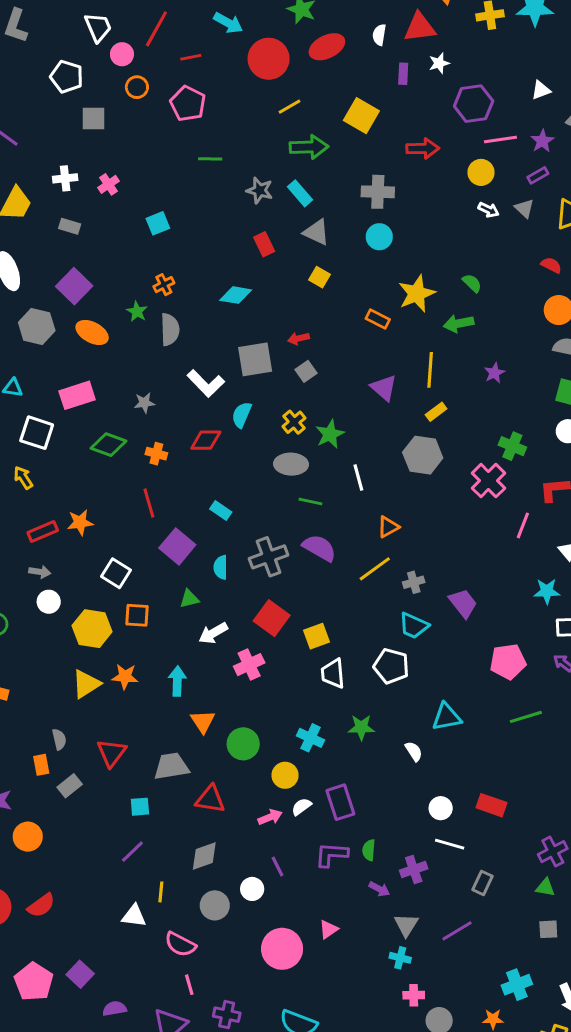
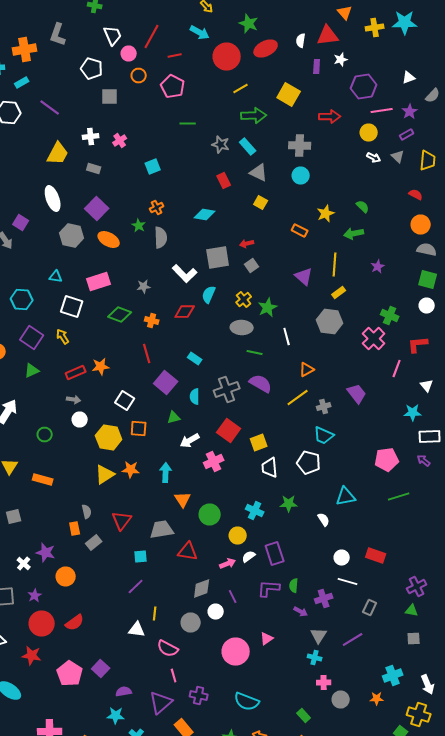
yellow star: (417, 294) -> (326, 214), size x0.7
purple trapezoid: (463, 603) -> (357, 394), moved
gray diamond: (204, 856) -> (202, 588), moved

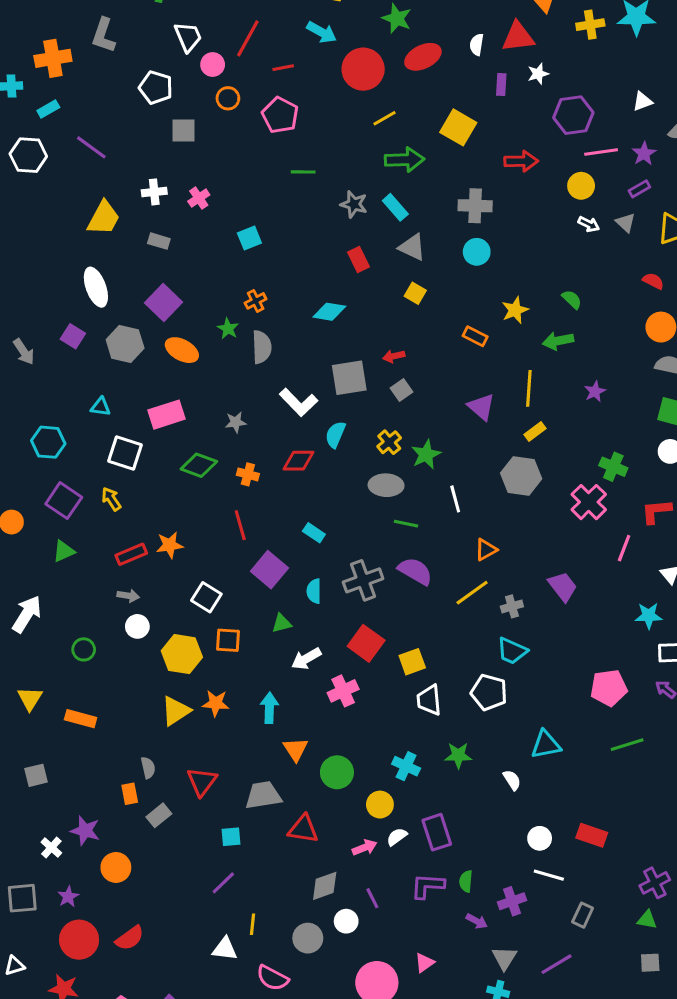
purple square: (21, 222) -> (73, 336), moved

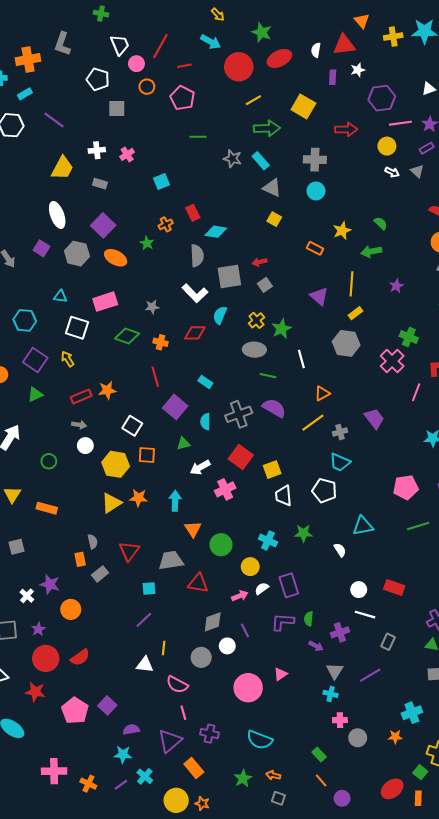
red rectangle: (358, 259) -> (193, 213), moved
gray semicircle: (262, 347) -> (197, 256), moved

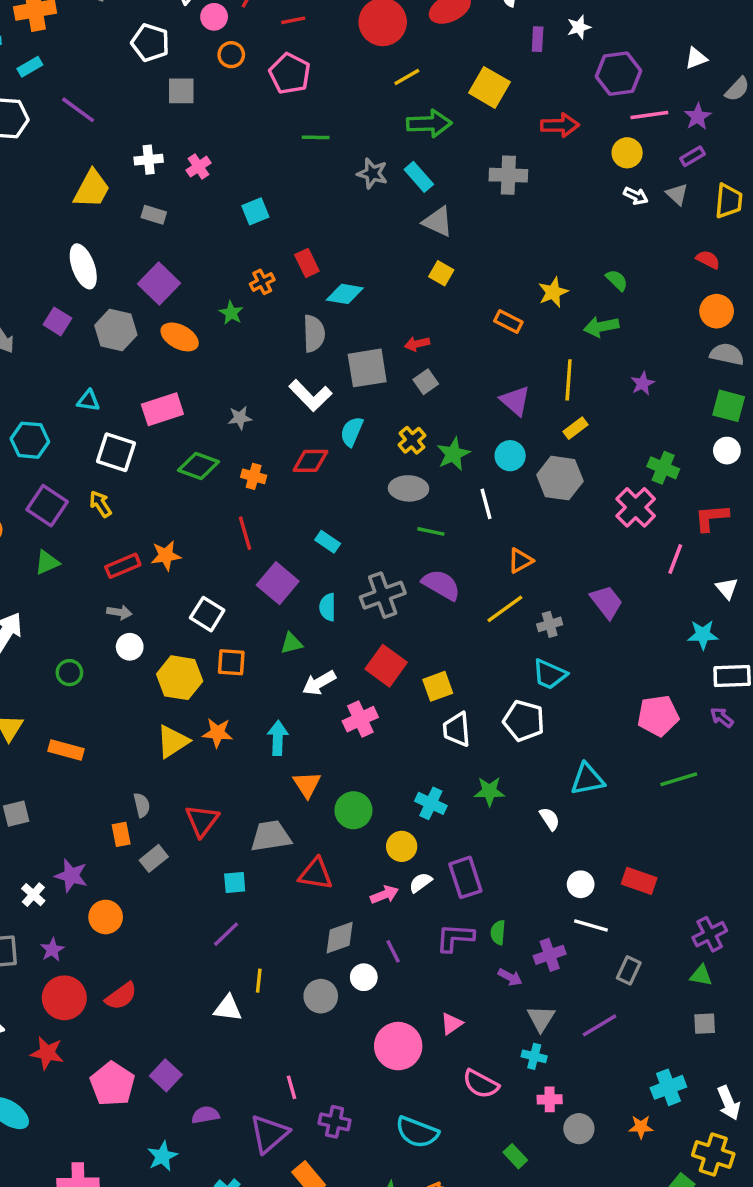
cyan circle: (316, 191) -> (510, 456), moved
pink semicircle: (177, 685) -> (481, 1084), moved
cyan star: (123, 754) -> (162, 1156), moved, turned -30

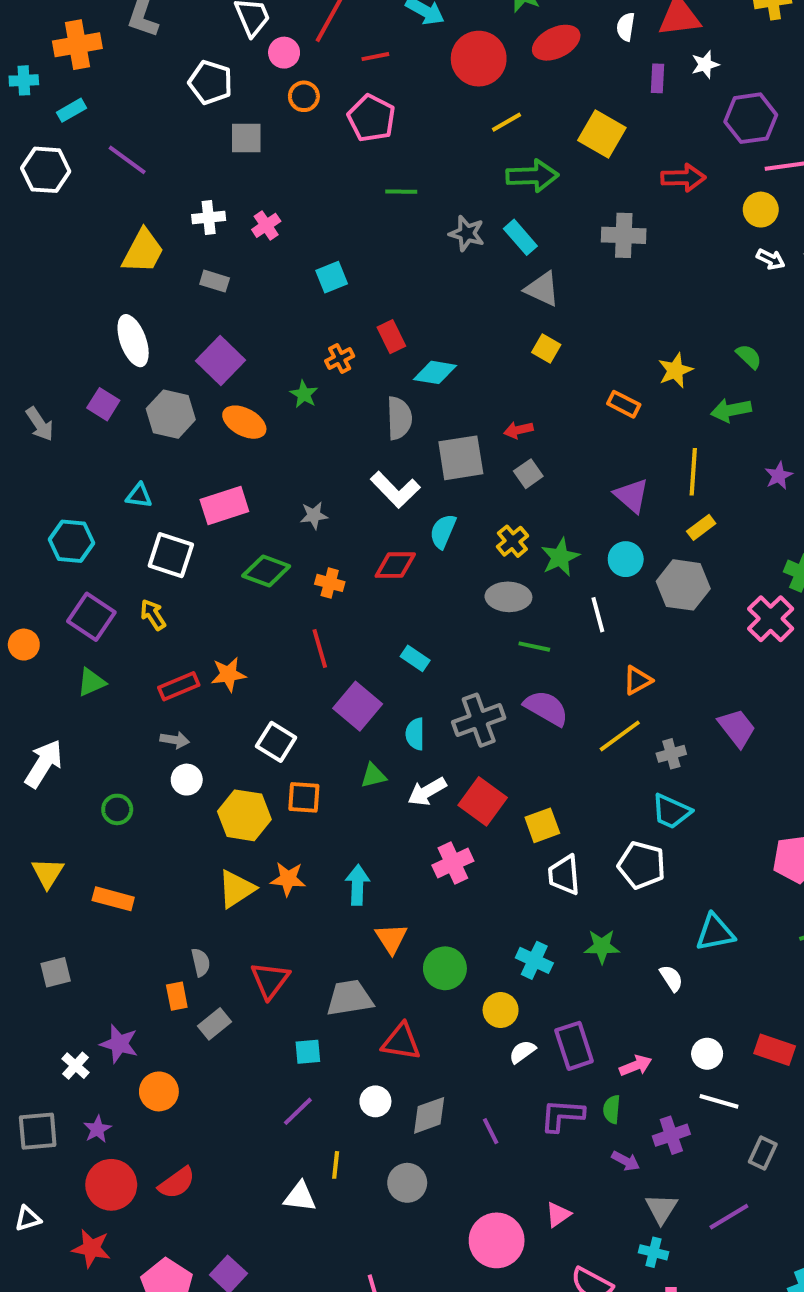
white arrow: (319, 683) -> (427, 792), moved
pink arrow: (384, 895) -> (636, 1066), moved
white circle: (364, 977) -> (375, 1101), moved

